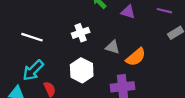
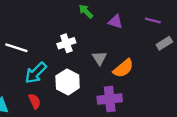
gray triangle: (113, 47) -> (99, 58), turned 40
cyan arrow: (33, 70) -> (36, 73), moved

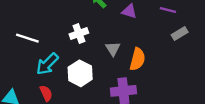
orange semicircle: (123, 68) -> (137, 59), turned -35

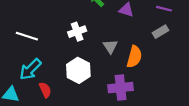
gray rectangle: (180, 33) -> (161, 32), moved
cyan arrow: (47, 64) -> (30, 69), moved

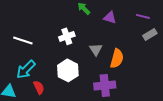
gray rectangle: (161, 32) -> (150, 34), moved

